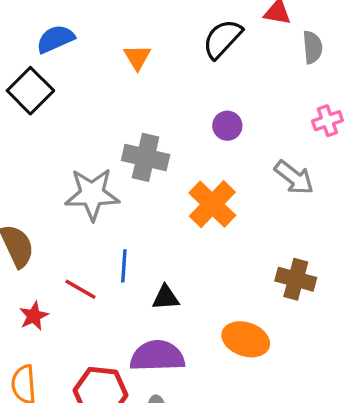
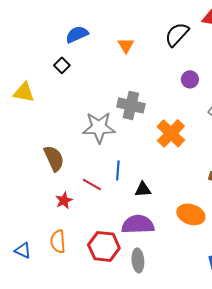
black square: (30, 91) -> (62, 65), size x0.6
purple circle: (227, 126) -> (190, 79), moved

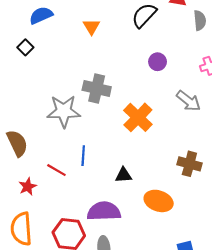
black triangle: (143, 189) -> (123, 175), moved
orange semicircle: (58, 241) -> (21, 229), size x1.4

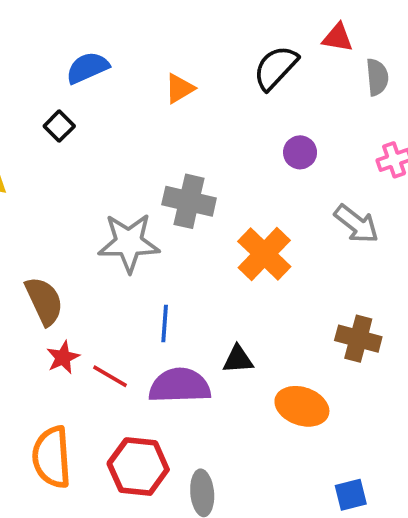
orange triangle: (91, 27) -> (180, 88), turned 30
red line: (56, 170) -> (110, 376), moved
red star: (28, 187) -> (63, 357), moved
purple semicircle: (104, 211) -> (180, 386), moved

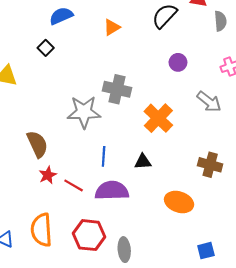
black triangle: (238, 359) -> (143, 162), moved

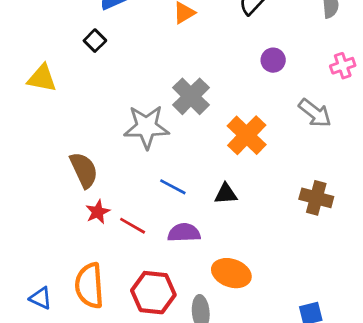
gray cross: (117, 89) -> (191, 96), turned 32
blue line: (104, 156) -> (173, 187), turned -66
purple semicircle: (112, 191) -> (184, 233), size x0.7
orange ellipse: (179, 202) -> (231, 273), moved

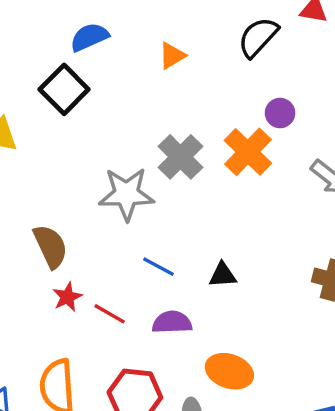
black square: (95, 41) -> (64, 89), size x1.8
orange cross: (247, 135) -> (248, 152), moved

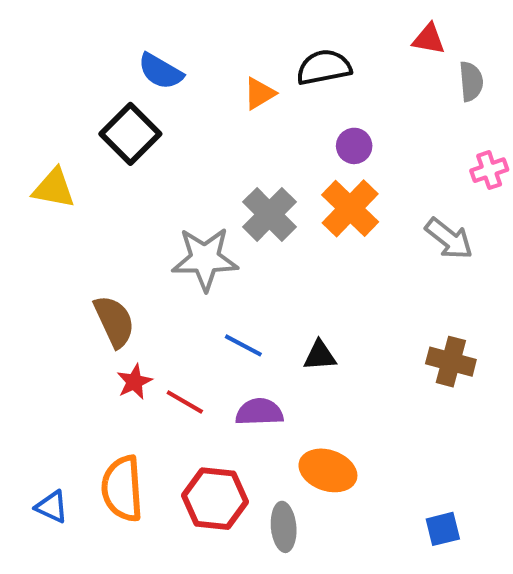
blue semicircle: (89, 37) -> (161, 71), turned -126
black semicircle: (258, 37) -> (324, 67), moved, turned 36
purple circle: (280, 113) -> (354, 146), moved

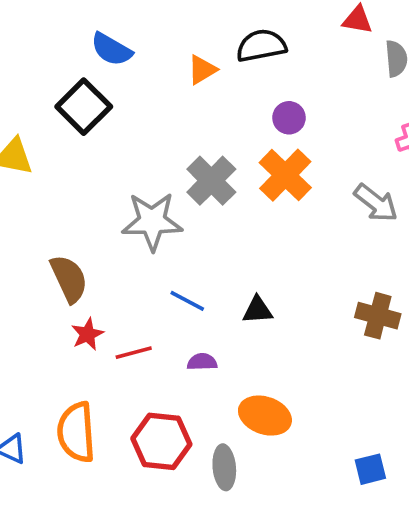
red line: (185, 402) -> (134, 353), turned -45
purple semicircle: (259, 412) -> (202, 362), size x0.7

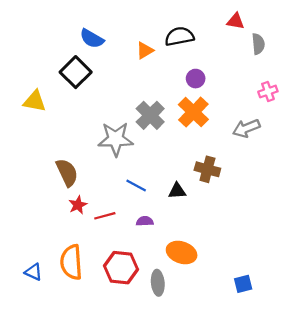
gray arrow: (376, 203) -> (246, 128), turned 120
brown cross: (378, 316) -> (207, 169), moved

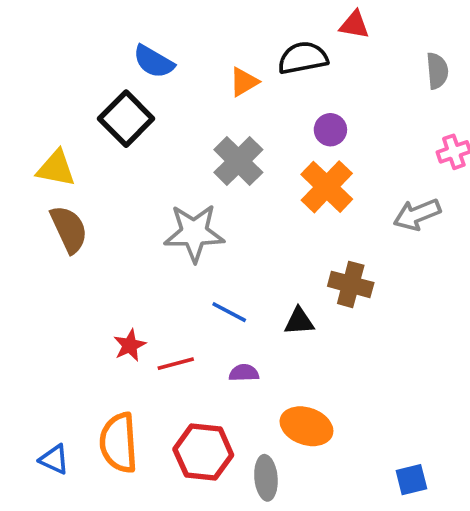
red triangle: (236, 21) -> (354, 25), moved
gray cross: (150, 115) -> (238, 161), moved
brown semicircle: (67, 173) -> (69, 229), moved

